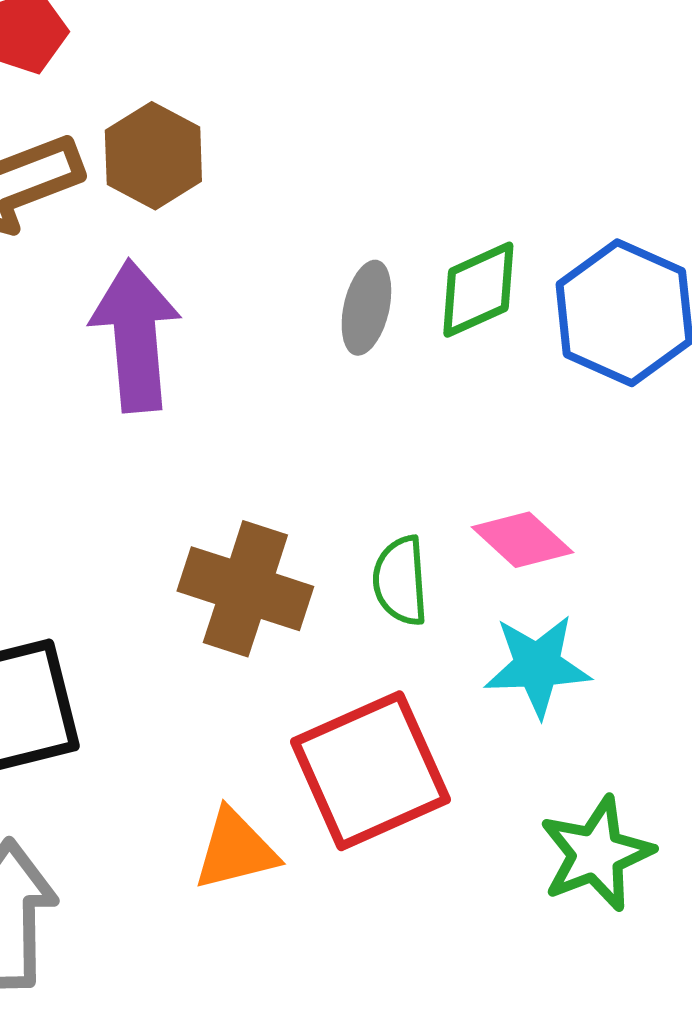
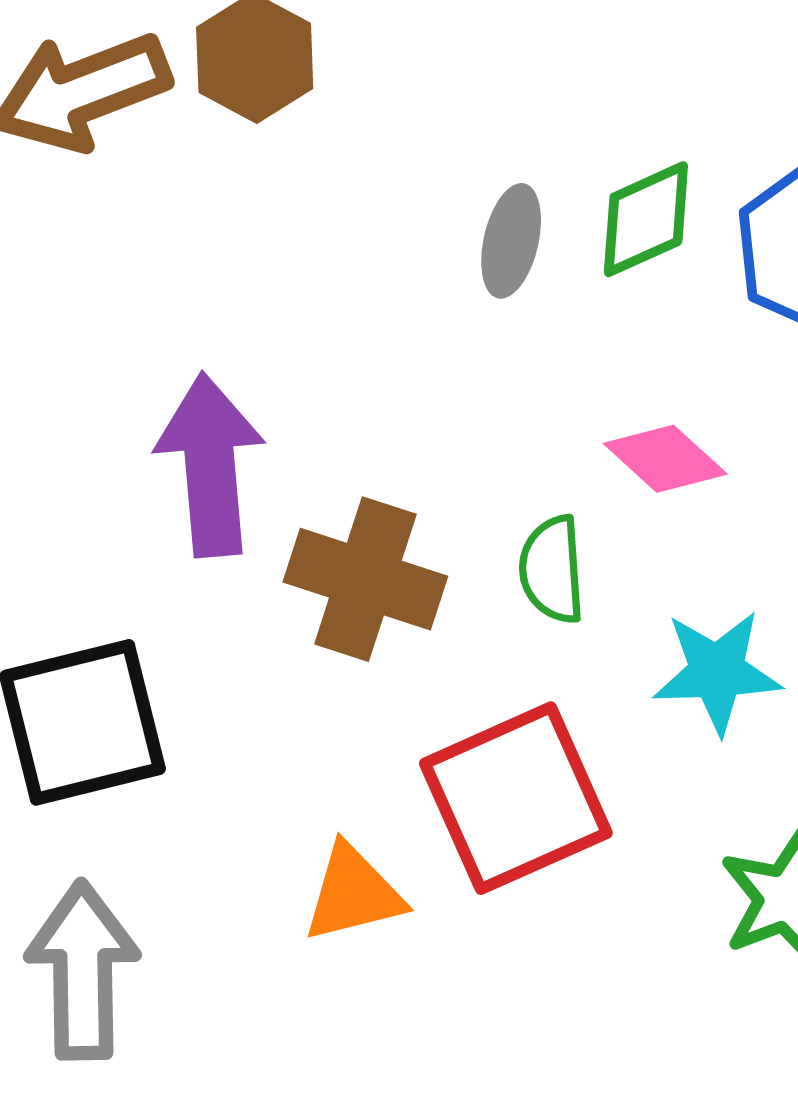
purple arrow: (135, 336) -> (210, 465), moved
pink diamond: (522, 540) -> (665, 459), moved

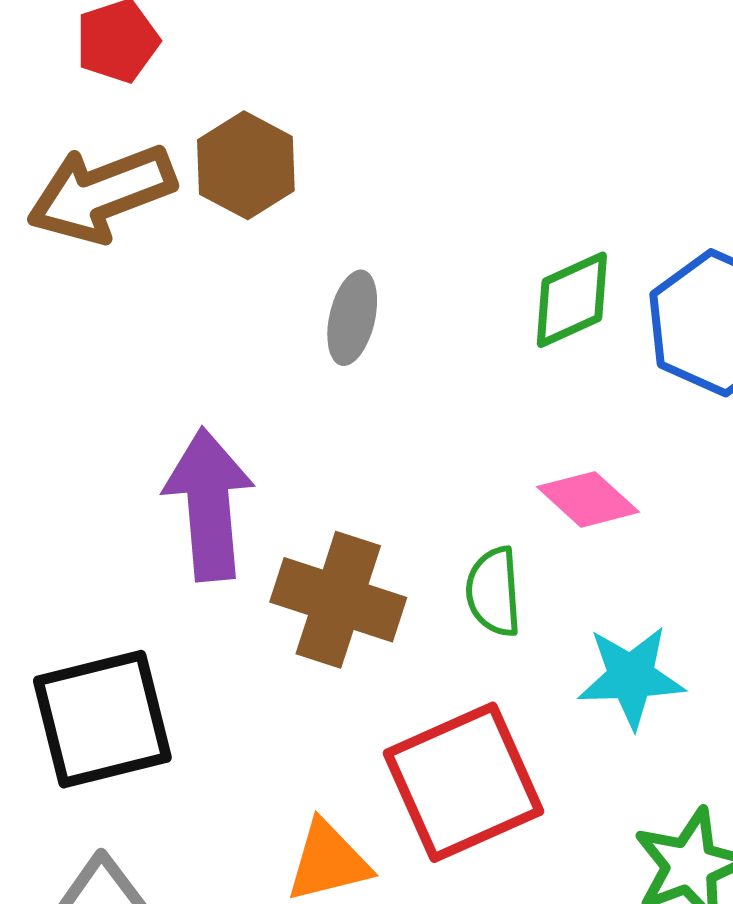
gray ellipse: (511, 241) -> (352, 318), moved

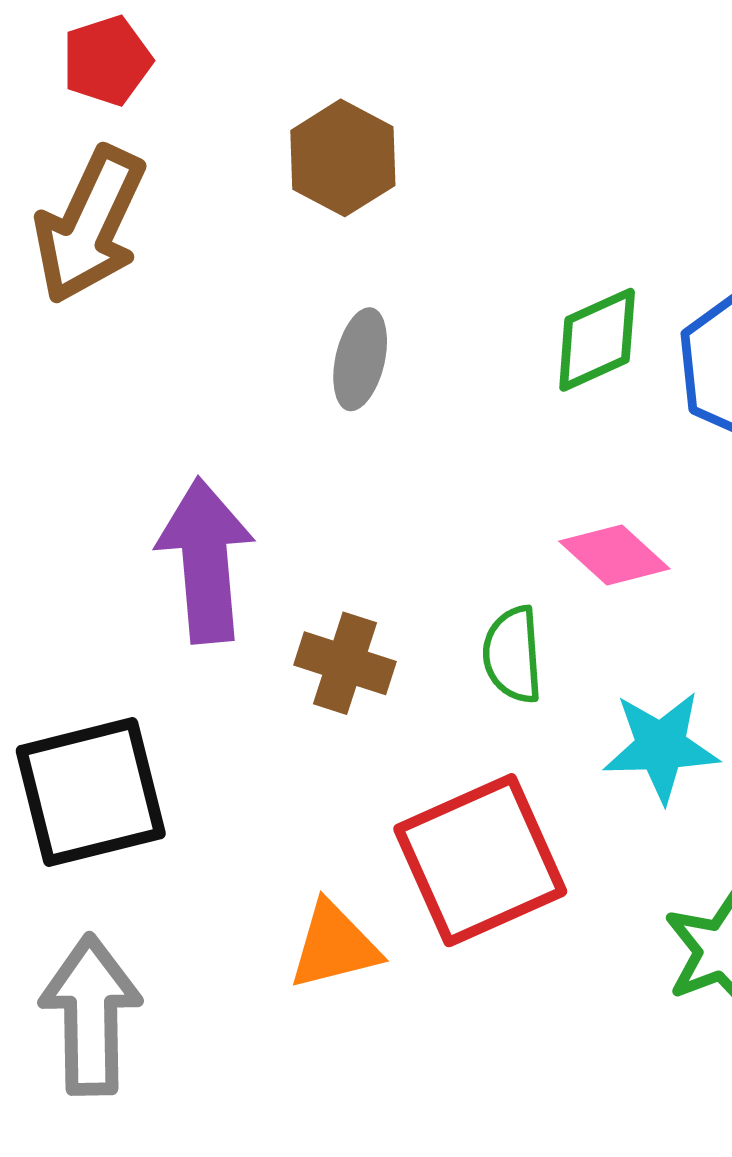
brown hexagon: (246, 165) -> (343, 158), moved
brown arrow: (101, 193) -> (90, 225), turned -44
brown cross: (338, 600) -> (345, 663), size x0.7

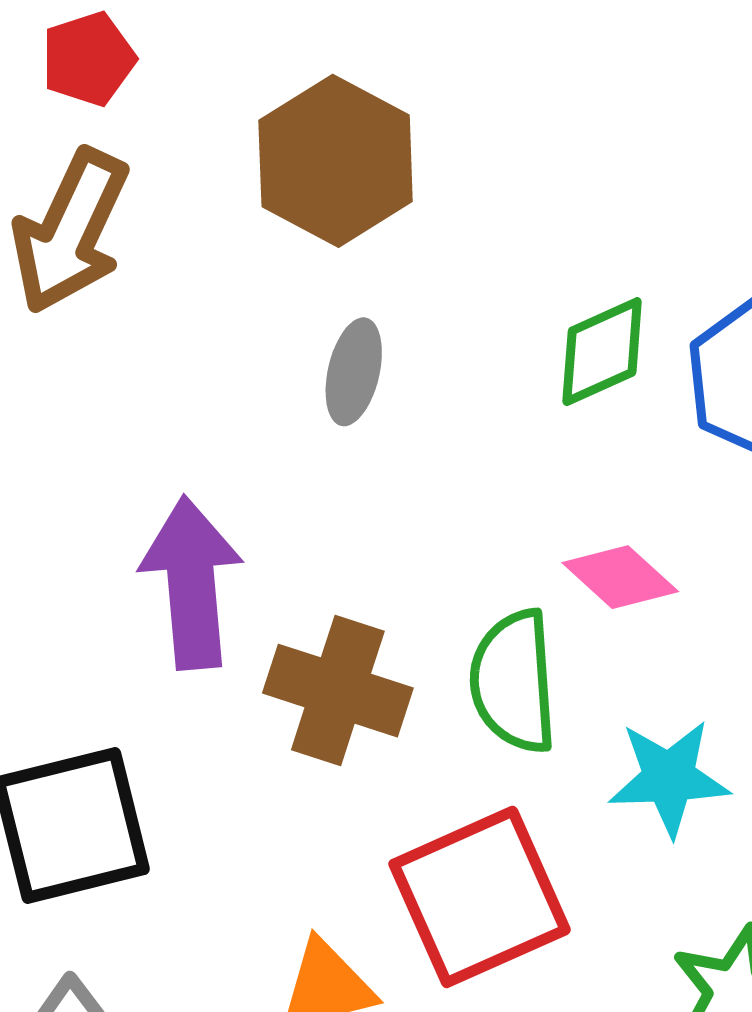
brown hexagon: (343, 158) -> (336, 161), size x1.4
green semicircle: (513, 655) -> (514, 681), size x1.4
brown cross: (345, 663) -> (338, 691), size x1.4

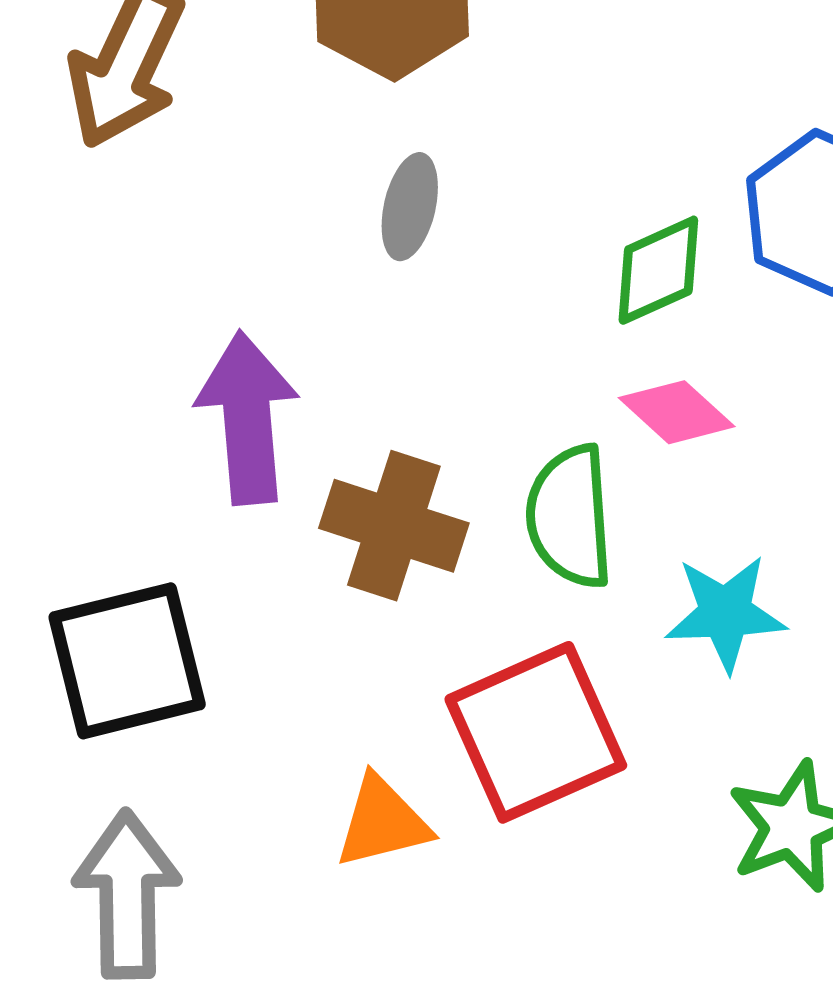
green diamond: (602, 351) -> (658, 270), moved

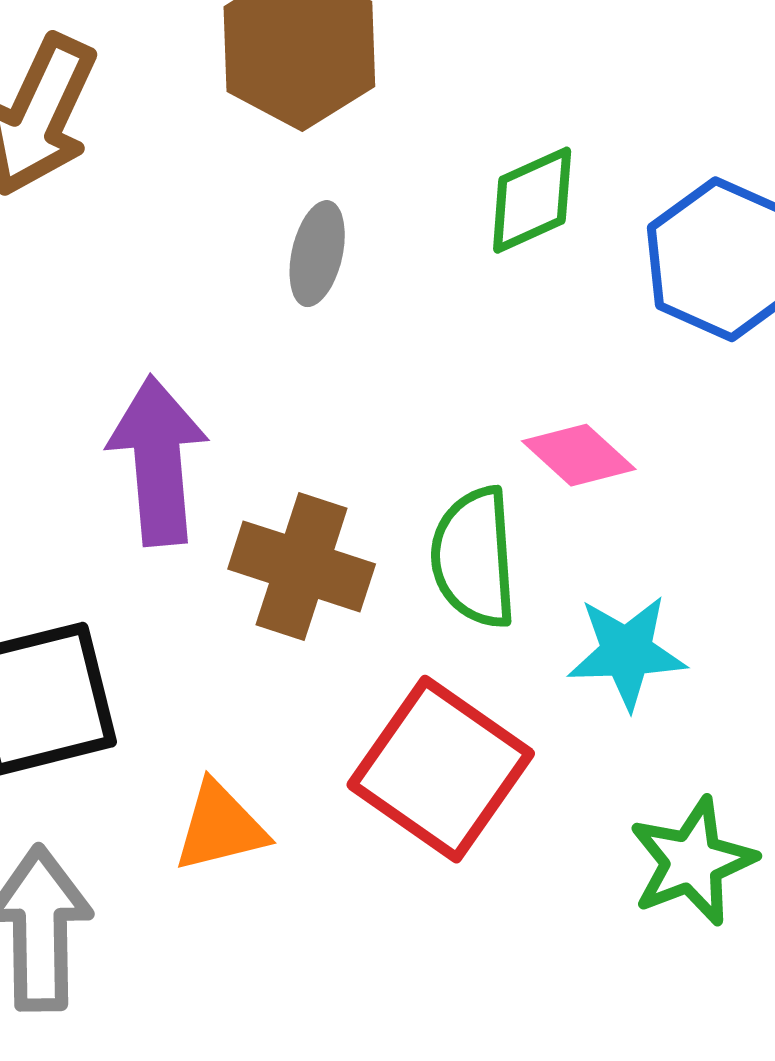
green diamond: (658, 270) -> (532, 200), moved
red square: (536, 732) -> (441, 769), turned -31
orange triangle: (382, 822) -> (220, 827), moved

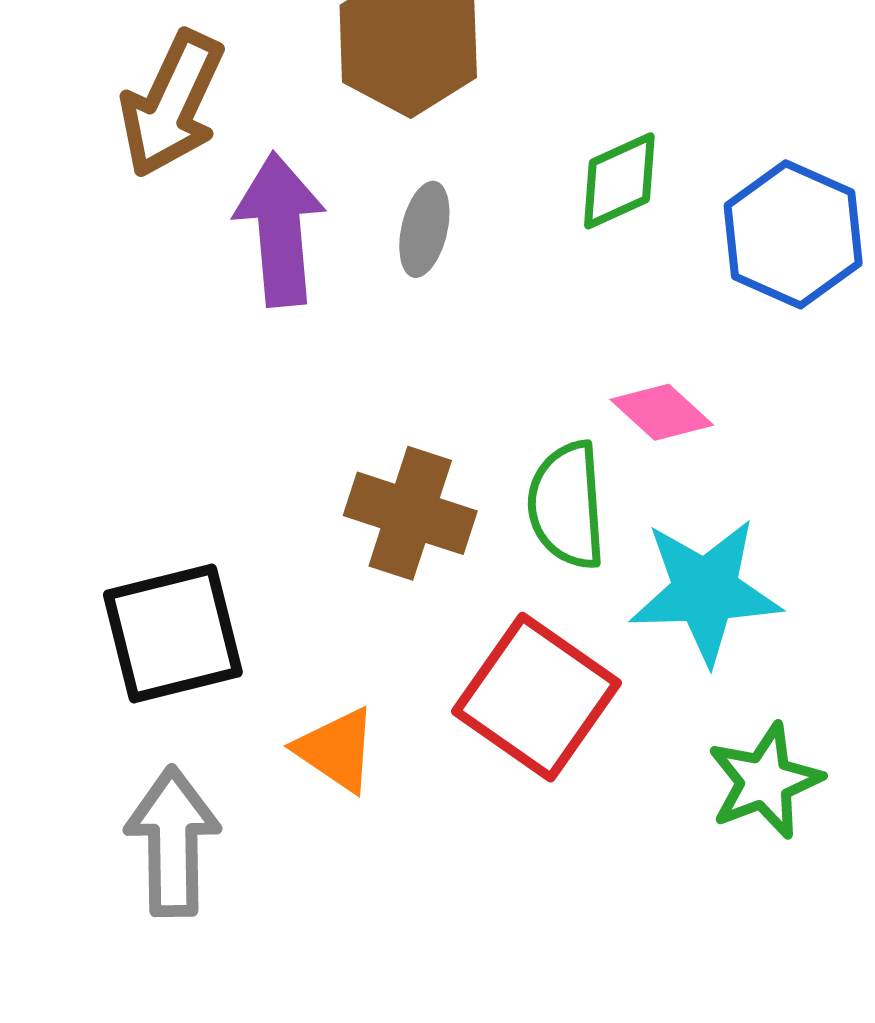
purple arrow: (158, 461) -> (280, 229), moved
cyan star: (627, 652) -> (705, 591), size x1.4
orange triangle: (220, 827) -> (336, 750), turned 48

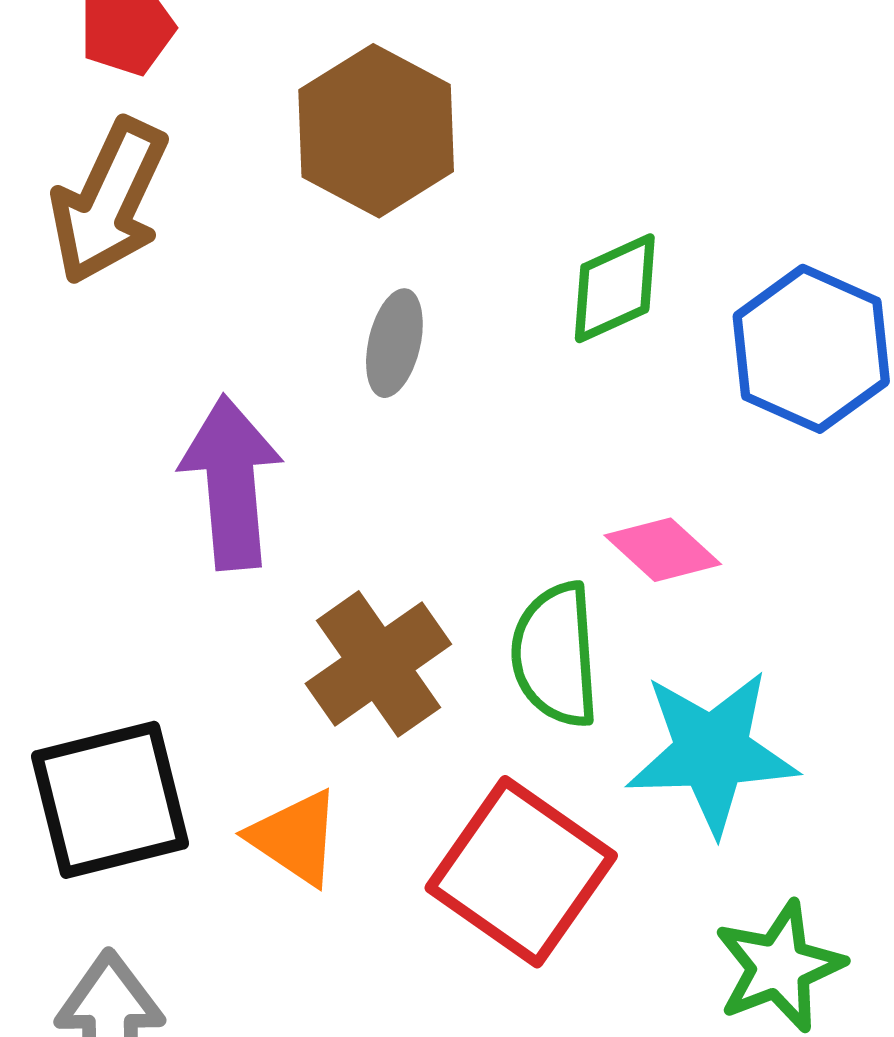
purple arrow: (280, 229) -> (231, 482), moved
brown cross: (410, 513) -> (378, 664), turned 37
orange triangle: (336, 750) -> (295, 838), moved

